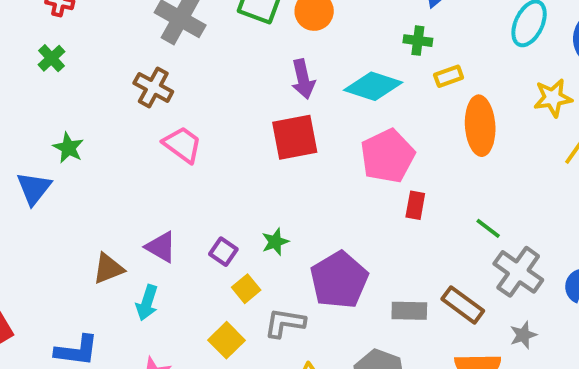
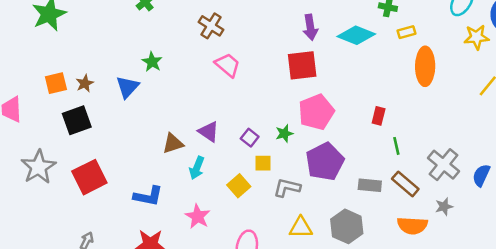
yellow star: (553, 98) -> (477, 37), moved
pink pentagon: (388, 156) -> (316, 112), moved
green line: (488, 228) -> (396, 146), moved, turned 36
yellow square: (246, 289) -> (263, 163), turned 36
yellow square: (227, 340) -> (239, 186), moved

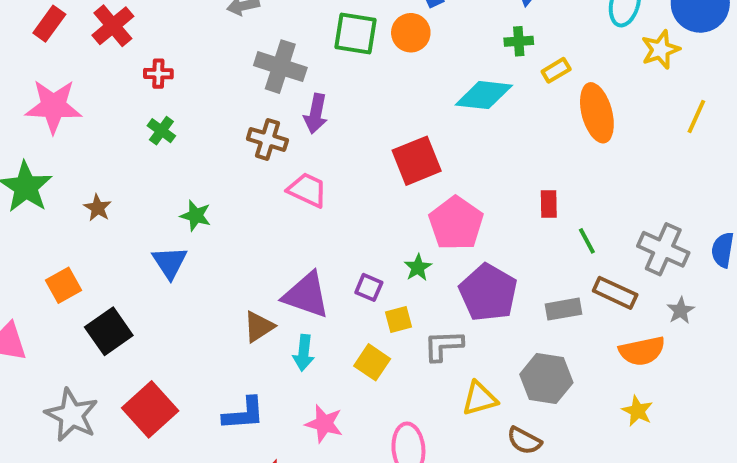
purple arrow: (310, 27) -> (316, 114), moved, turned 35
brown star: (85, 83) -> (98, 208), moved
purple triangle: (209, 132) -> (306, 295), size x1.5

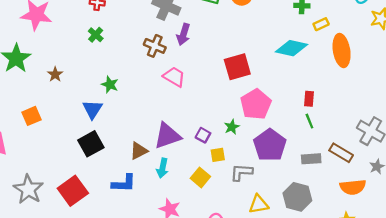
cyan diamond: (484, 95) -> (291, 48), moved
green line: (587, 241) -> (309, 121), moved
purple triangle: (306, 295) -> (167, 136), turned -44
black square: (109, 331) -> (91, 144), moved
blue L-shape: (244, 414) -> (124, 183), moved

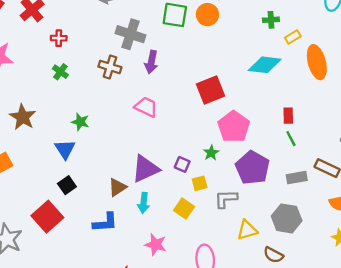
brown cross: (155, 46) -> (110, 67), moved
brown star: (55, 74) -> (23, 117), size x1.6
black square: (91, 144) -> (67, 185), size x0.7
red square: (73, 191) -> (47, 217), moved

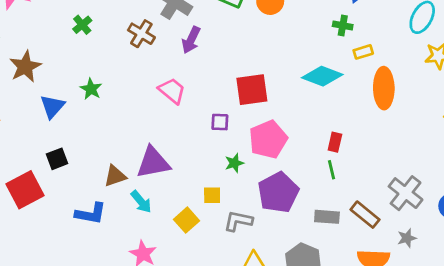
blue triangle: (65, 149) -> (52, 106), moved
purple square: (182, 164) -> (220, 122), moved, turned -35
cyan arrow: (144, 203) -> (141, 202), turned -60

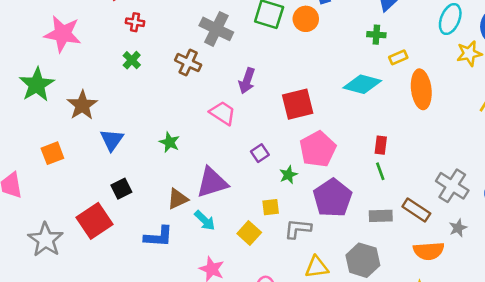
purple arrow: (191, 40) -> (247, 81), moved
green star: (91, 89) -> (170, 142), moved
purple square: (220, 122) -> (260, 153), moved, turned -30

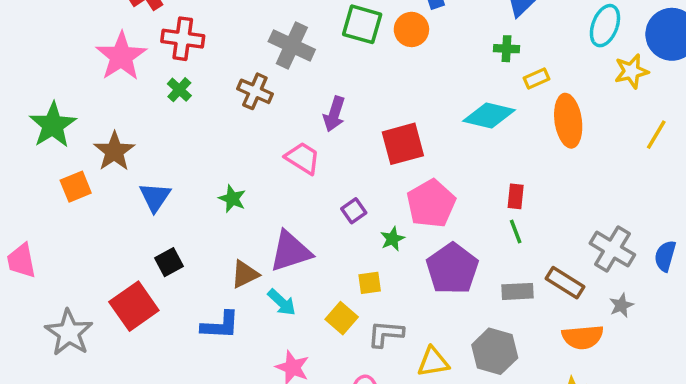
red cross: (135, 22) -> (183, 39), size x1.6
pink star: (63, 34) -> (121, 56), moved, turned 30
orange square: (52, 153) -> (76, 187), moved
gray L-shape: (298, 229) -> (386, 334), moved

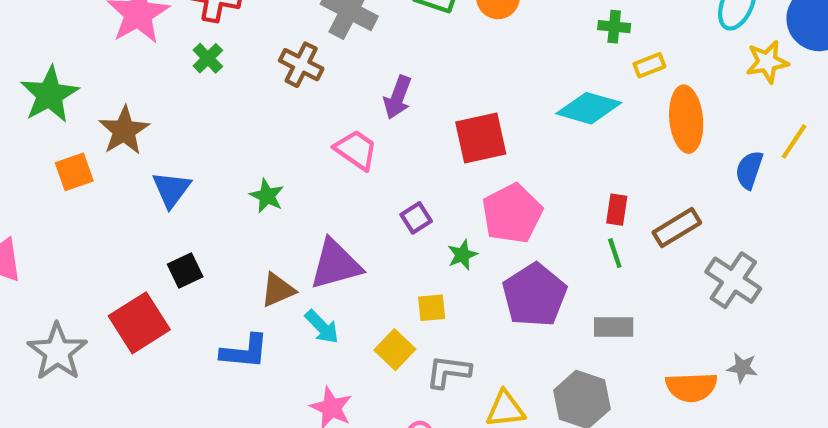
blue semicircle: (665, 256) -> (749, 170), moved
brown rectangle: (565, 283) -> (677, 228), moved, turned -66
gray star: (621, 305) -> (742, 368), moved, turned 30

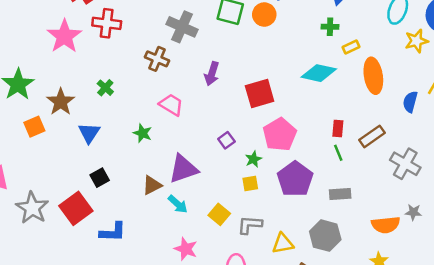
green cross: (208, 58) -> (105, 88), moved
pink trapezoid: (356, 150) -> (171, 105), moved
yellow square: (432, 308) -> (250, 183), moved
gray star: (57, 352) -> (32, 208), moved
blue L-shape: (245, 352) -> (113, 232), moved

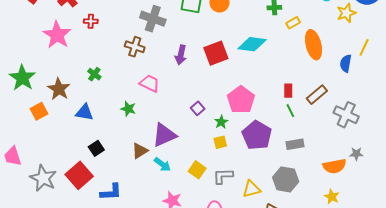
red cross: (107, 23) -> (91, 21), size x0.6
cyan diamond: (319, 73) -> (252, 44), moved
red square: (260, 93) -> (216, 53), moved
blue triangle: (89, 133) -> (84, 112), turned -48

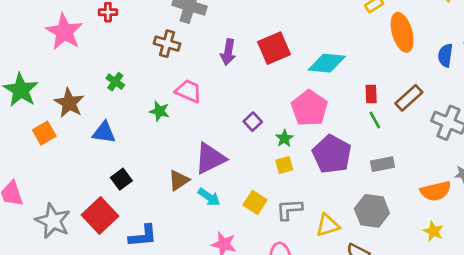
cyan diamond: (252, 44) -> (327, 63), moved
green star: (128, 109) -> (159, 111), moved

